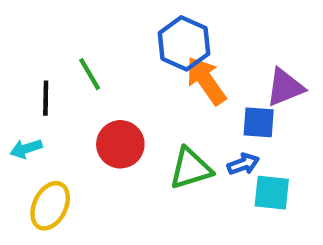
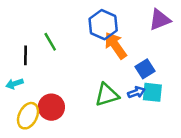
purple triangle: (285, 87) -> (160, 20), moved
blue square: (259, 122) -> (145, 69), turned -36
red circle: (120, 144) -> (51, 107), moved
cyan square: (272, 193) -> (152, 92), moved

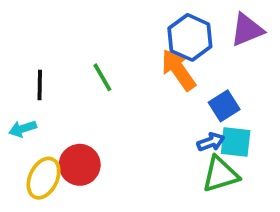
blue hexagon: (103, 25) -> (190, 37), moved
green line: (50, 42) -> (102, 77), moved
green triangle: (107, 95) -> (220, 174), moved

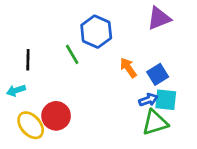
purple triangle: (247, 30) -> (159, 18), moved
blue hexagon: (190, 37) -> (96, 32), moved
orange arrow: (178, 70) -> (128, 68), moved, size x0.7
yellow ellipse: (44, 178) -> (31, 125), turned -68

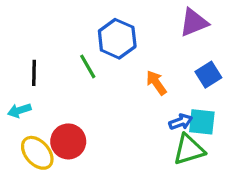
blue square: (158, 74) -> (208, 75), moved

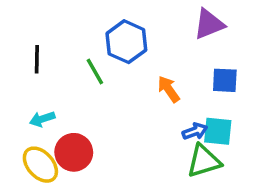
black line: (34, 73) -> (37, 59), moved
blue square: (208, 75) -> (225, 80), turned 35
cyan arrow: (19, 110) -> (42, 119), moved

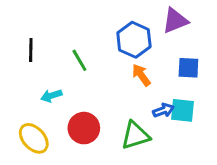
blue hexagon: (126, 42) -> (134, 40), moved
cyan arrow: (42, 119) -> (51, 96), moved
red circle: (74, 152) -> (84, 128), moved
green triangle: (204, 161) -> (135, 135), moved

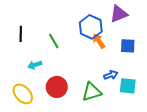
orange arrow: (141, 75) -> (99, 41), moved
cyan square: (183, 110) -> (128, 86), moved

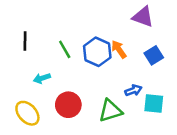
purple triangle: (119, 14) -> (143, 17), turned 42
blue hexagon: (91, 27) -> (97, 52), moved
blue square: (128, 46) -> (154, 55), turned -35

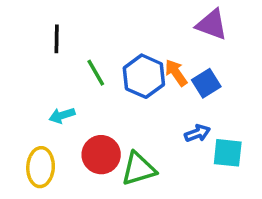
black line: (25, 41) -> (57, 39), moved
blue square: (154, 55) -> (206, 83), moved
green triangle: (110, 111) -> (139, 169), moved
yellow ellipse: (27, 113) -> (41, 167), turned 45

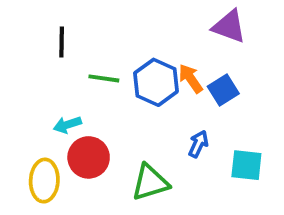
green line: (96, 73) -> (104, 78), turned -52
blue arrow: (197, 133) -> (198, 144), moved, turned -45
red circle: (101, 155) -> (89, 157), moved

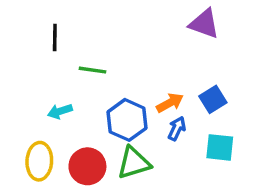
orange arrow: (191, 78) -> (170, 103), moved, turned 96
blue hexagon: (156, 82) -> (127, 120), moved
blue square: (223, 90) -> (213, 99), moved
red circle: (89, 157) -> (87, 166), moved

